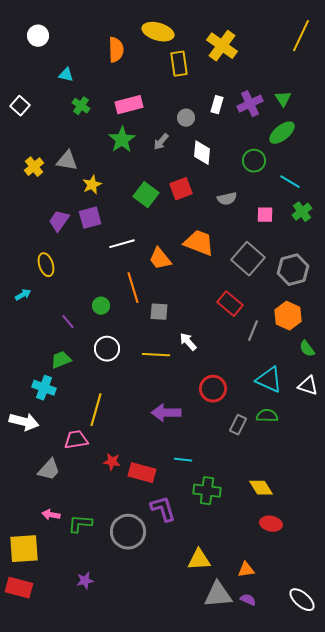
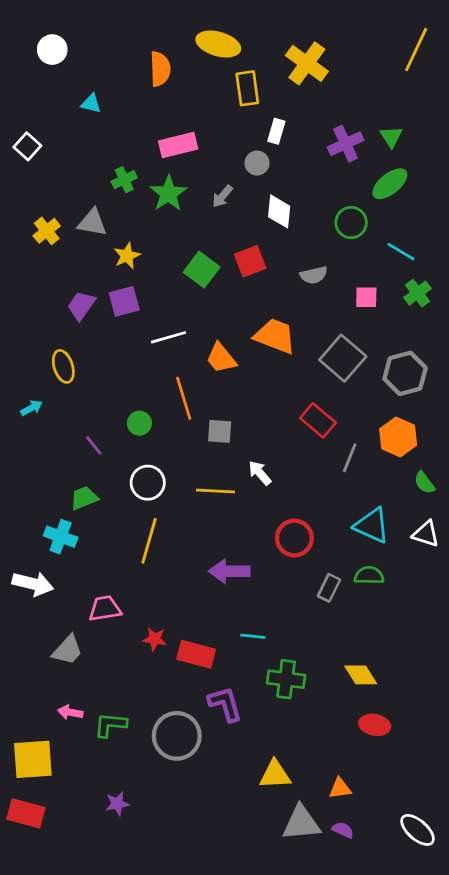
white rectangle: (217, 105) -> (276, 131), moved
green cross: (81, 106) -> (124, 180), moved, turned 30
yellow line: (96, 410) -> (149, 541), moved

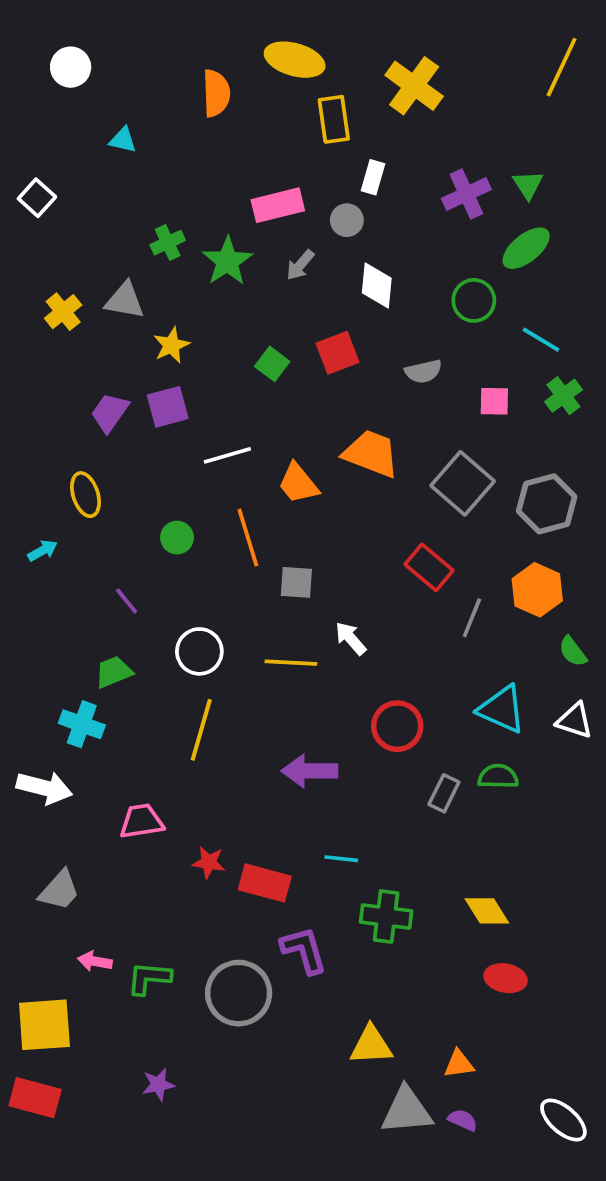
pink rectangle: (178, 145) -> (278, 205), moved
green square: (202, 270) -> (272, 364), size x0.7
green circle: (139, 423) -> (177, 538), moved
gray trapezoid: (67, 650) -> (59, 890), moved

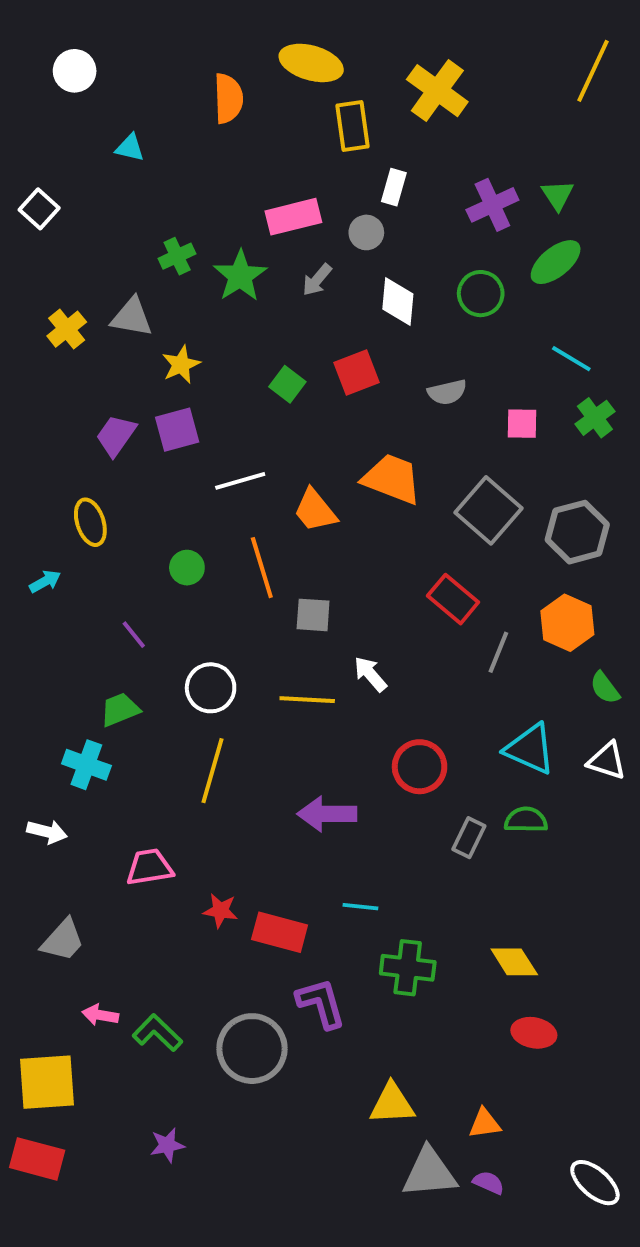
green circle: (474, 300) -> (481, 294), moved
white arrow: (44, 788) -> (47, 832), size x0.7
green L-shape: (149, 978) -> (157, 1033), turned 39

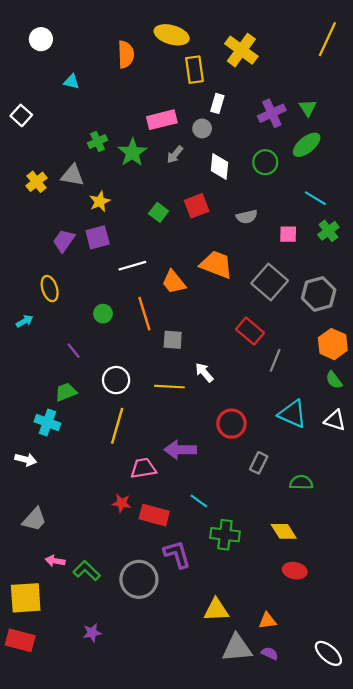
orange hexagon: (567, 623) -> (333, 344), moved
green semicircle: (526, 820) -> (301, 482), moved
pink trapezoid: (149, 867) -> (143, 468), moved
cyan line: (360, 907) -> (199, 501), turned 30

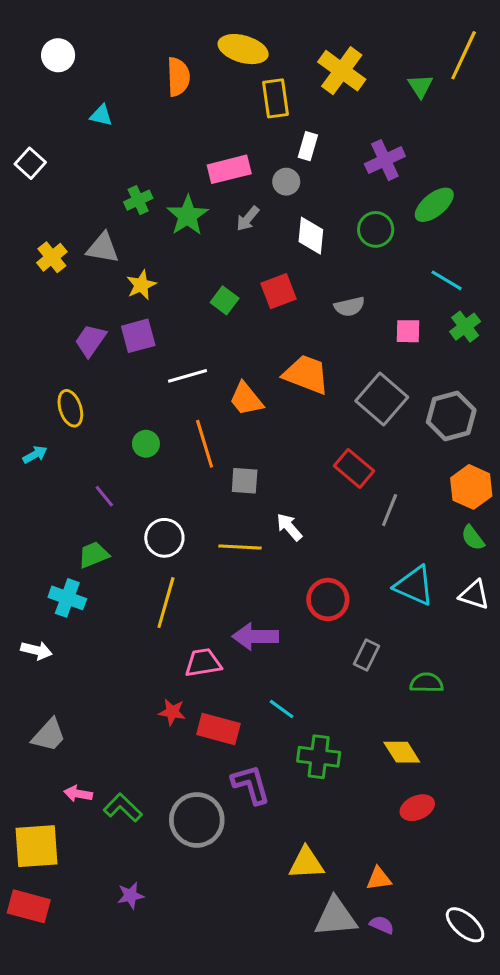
green triangle: (308, 108) -> (420, 86), moved
red ellipse: (295, 571) -> (417, 808), turned -35

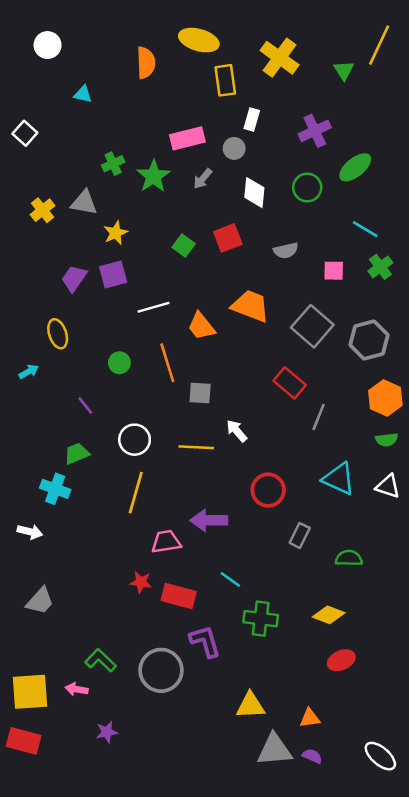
green semicircle: (473, 538) -> (387, 440), turned -60
yellow diamond: (402, 752) -> (329, 615), turned -36
pink arrow: (78, 794) -> (77, 689), moved

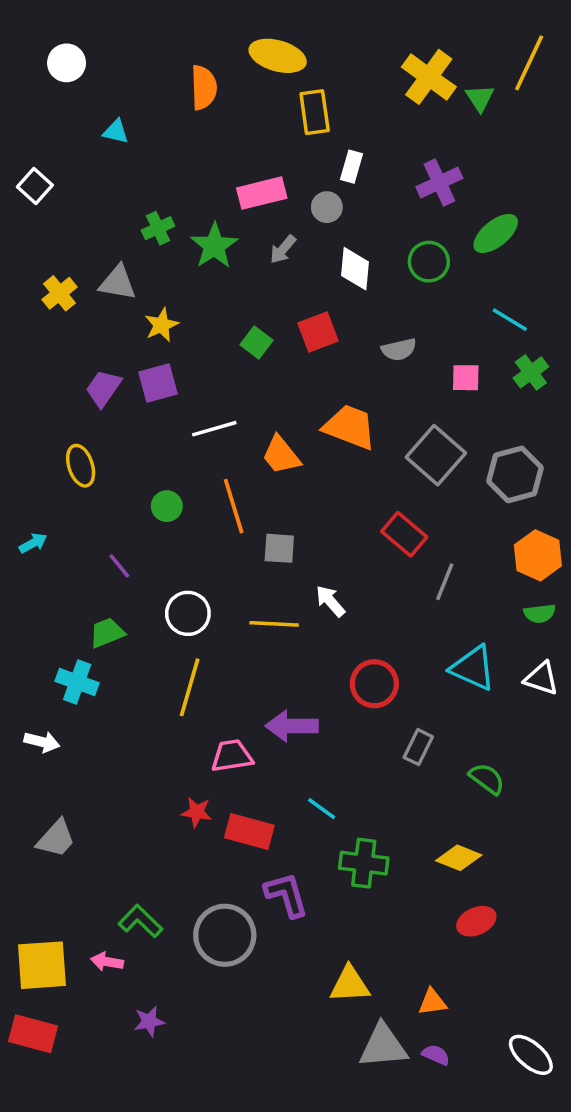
yellow cross: (280, 58) -> (429, 77), moved
cyan arrow: (29, 372) -> (33, 543), moved
green semicircle: (349, 558) -> (487, 779), turned 36

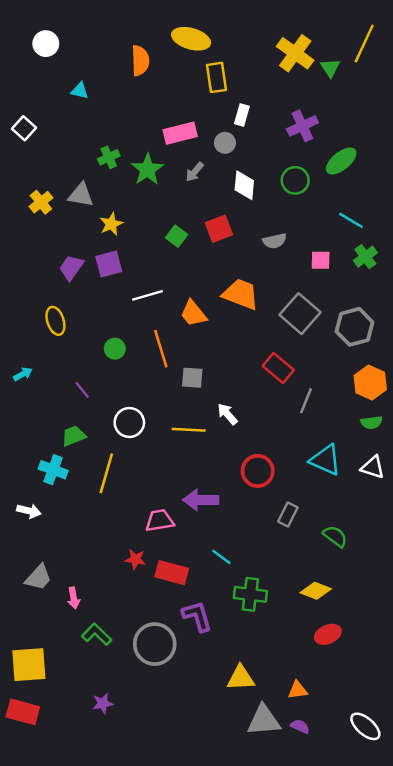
yellow line: (190, 687) -> (106, 473), moved
pink arrow: (107, 962) -> (74, 598), moved, turned -110

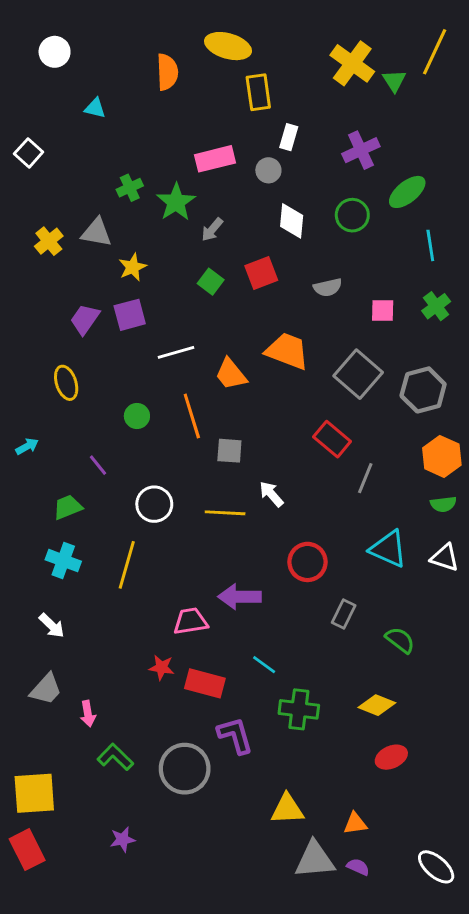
gray arrow: (195, 172) -> (212, 230), moved
cyan line: (351, 220) -> (430, 245), moved, turned 50
green trapezoid: (74, 436) -> (68, 507), moved
white arrow: (29, 511) -> (52, 626), moved, turned 30
red rectangle: (23, 712) -> (27, 850), turned 48

